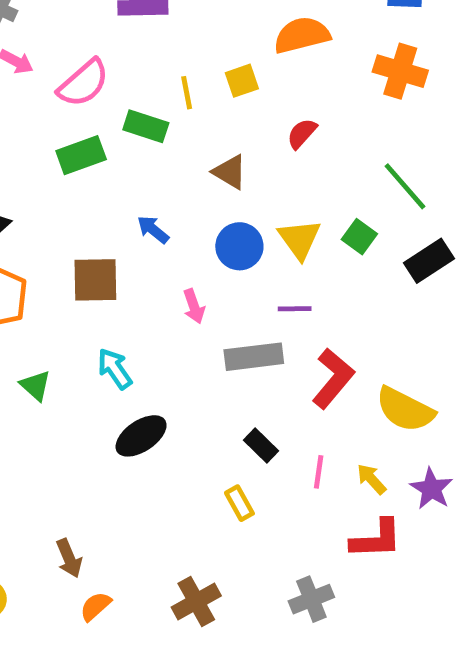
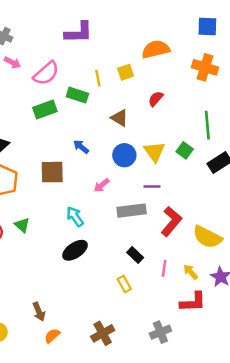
green line: (405, 186) -> (207, 125), turned 36
pink arrow: (194, 306) -> (101, 185), turned 70
cyan arrow: (115, 369) -> (75, 217), moved

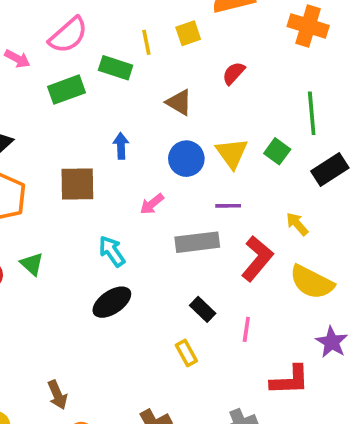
pink arrow: (12, 63) -> (17, 59), moved
blue arrow: (81, 147) -> (121, 146), turned 49
yellow arrow: (191, 272) -> (297, 224), moved

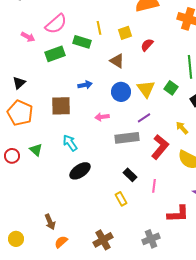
yellow square: (188, 33) -> (125, 33), moved
blue arrow: (121, 146) -> (85, 85), turned 80
pink arrow: (152, 204) -> (102, 117), turned 32
purple line: (228, 206) -> (144, 118), turned -32
cyan arrow: (112, 251) -> (70, 143), moved

